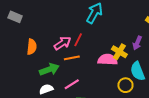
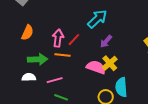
pink arrow: (62, 43) -> (58, 38), turned -66
purple arrow: (137, 43) -> (106, 41), moved

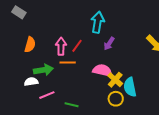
cyan arrow: (97, 19) -> (98, 22), turned -30
yellow cross: (110, 63) -> (115, 80), moved
white semicircle: (29, 77) -> (31, 82), moved
pink line: (55, 80) -> (47, 95), moved

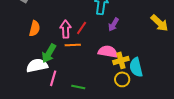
green arrow: (43, 70) -> (49, 53), turned 132
yellow cross: (115, 80) -> (121, 60), turned 35
white semicircle: (31, 82) -> (37, 65), size x1.5
pink line: (47, 95) -> (53, 78), turned -49

